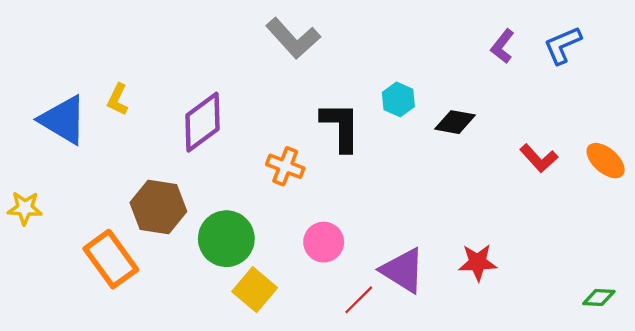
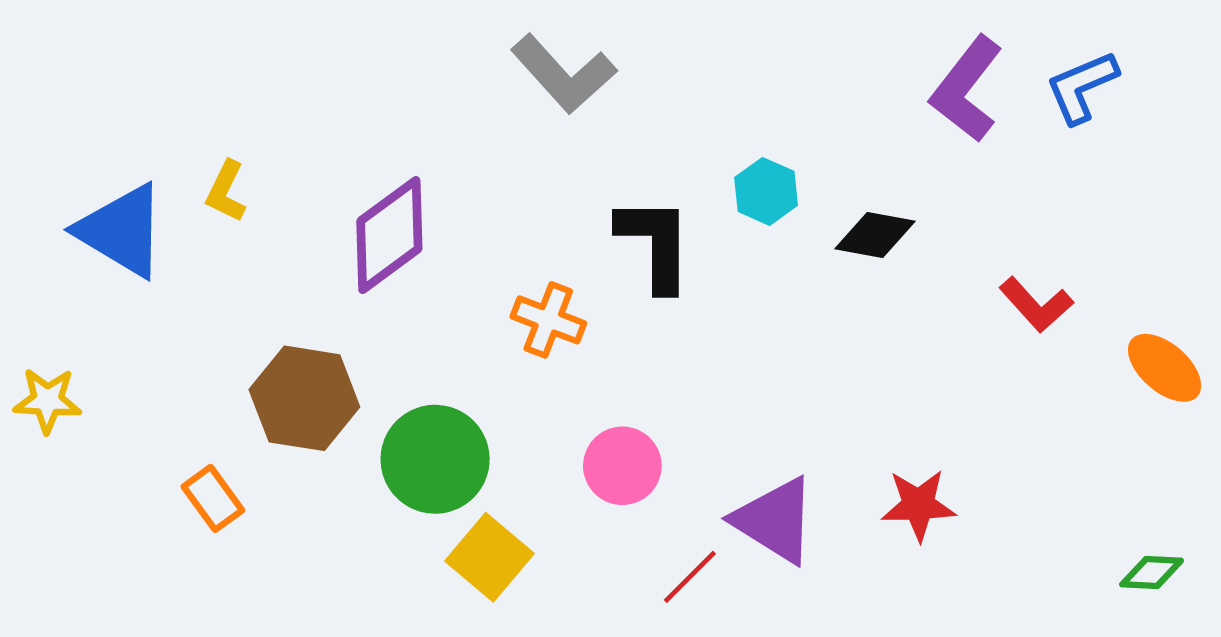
purple L-shape: (503, 46) -> (966, 89), size x1.6
orange ellipse: (606, 161) -> (1165, 368), moved
orange rectangle: (111, 259) -> (213, 498), size x0.6

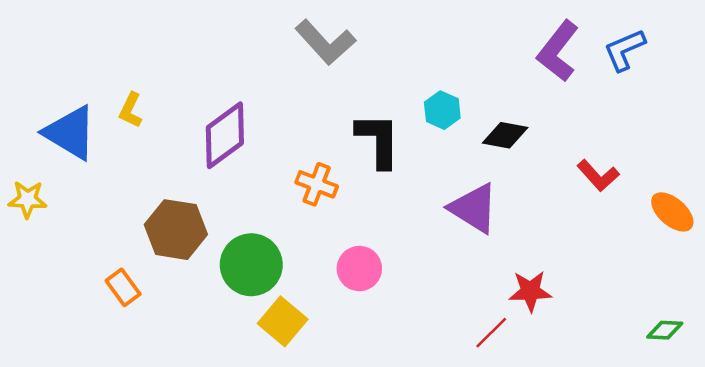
yellow star: (47, 400) -> (28, 199), moved
purple triangle: (775, 520) -> (474, 208), moved
red line: (690, 577) -> (491, 333), moved

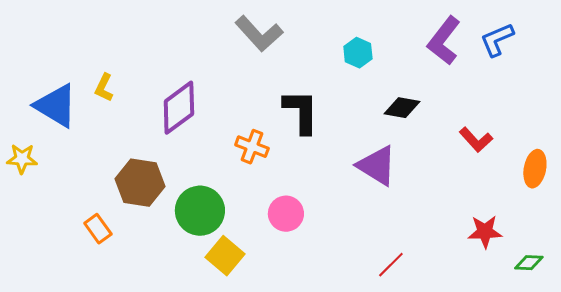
cyan hexagon: (442, 110) -> (358, 53), moved
orange ellipse: (672, 212) -> (535, 169), turned 60
red star: (530, 291) -> (485, 232), moved

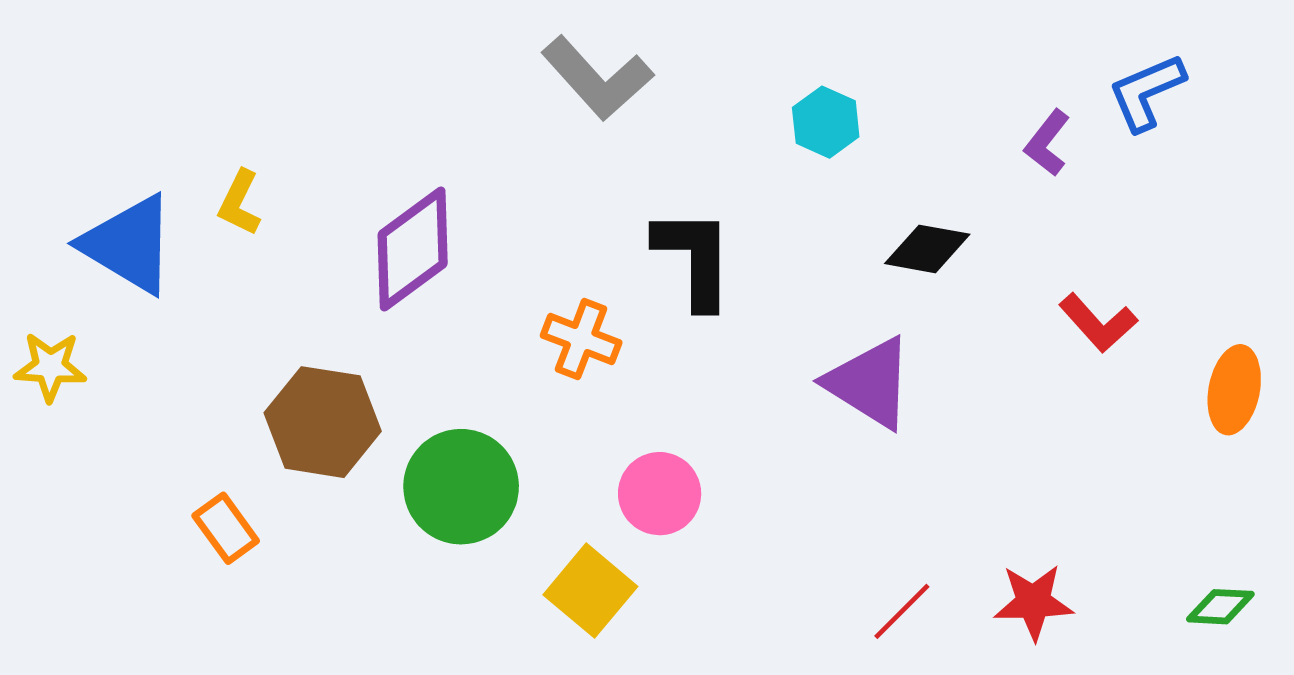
purple L-shape: (444, 41) -> (1047, 143), moved, size x0.6
red star: (485, 232) -> (1033, 602), moved
yellow square: (225, 256) -> (590, 591), moved

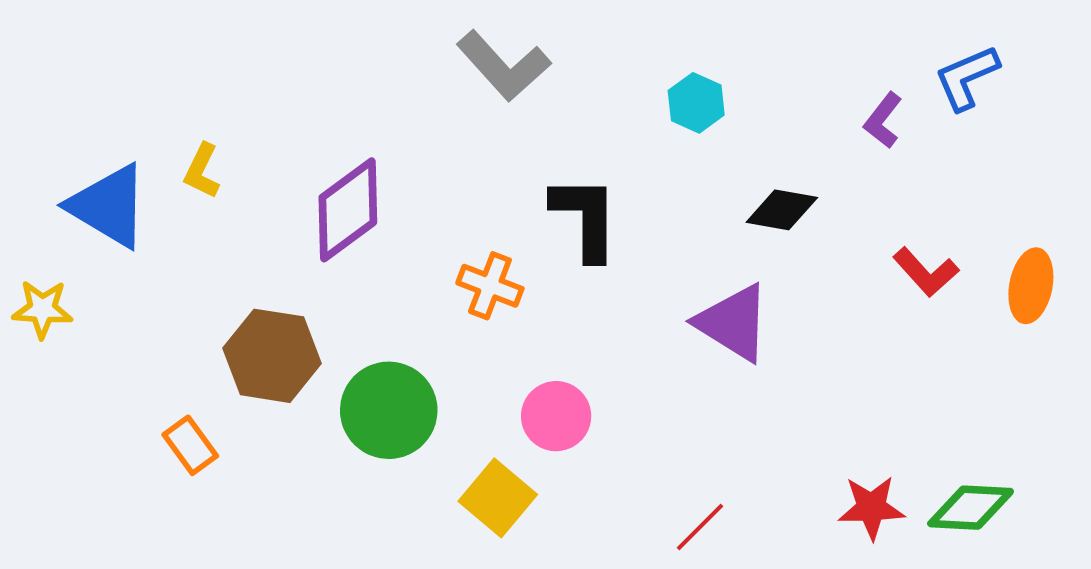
orange ellipse: (1234, 390) -> (1031, 286), moved
green diamond: (1220, 607) -> (971, 508), moved, size x1.5
red line: (902, 611) -> (700, 527), moved

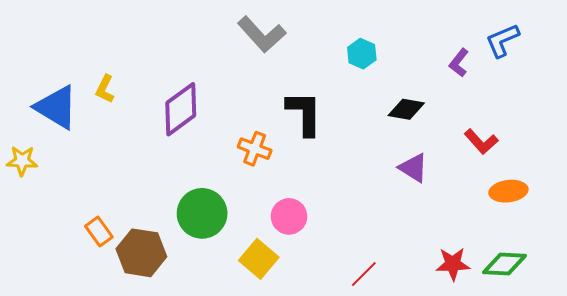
orange ellipse: (1031, 286) -> (508, 191), moved, turned 72
purple triangle: (733, 323) -> (413, 168), moved, size x0.7
brown hexagon: (272, 356) -> (141, 253), moved

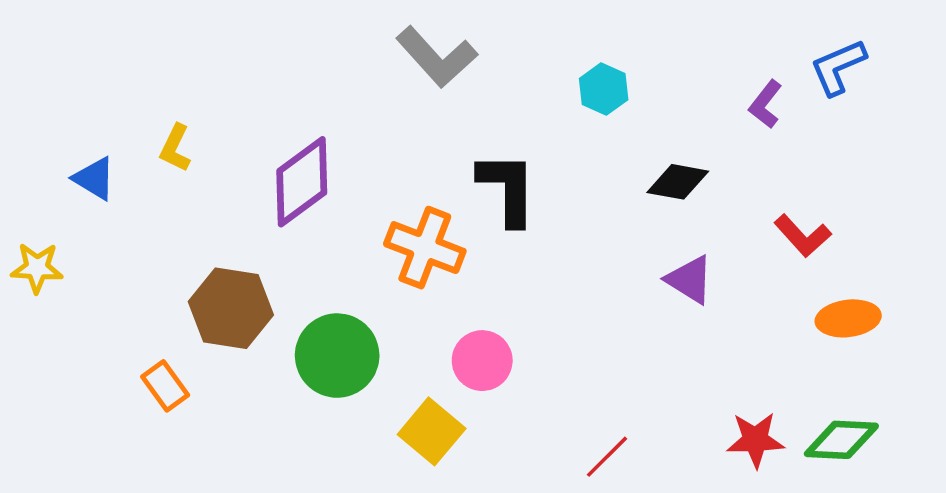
blue triangle: (56, 107) -> (94, 178), size x0.6
orange cross: (255, 149) -> (425, 248), size x1.4
brown hexagon: (141, 253) -> (231, 308), moved

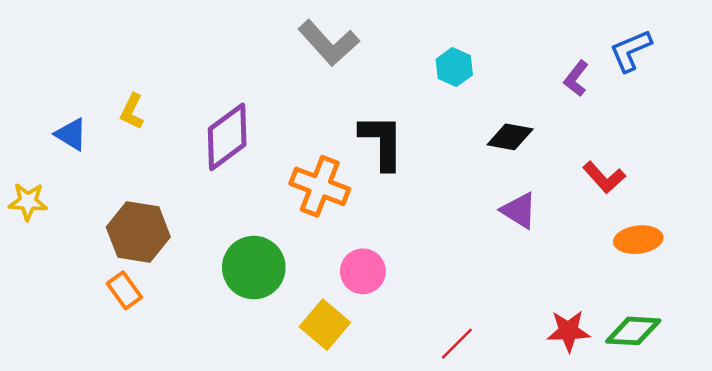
brown hexagon: (231, 308) -> (138, 232), moved

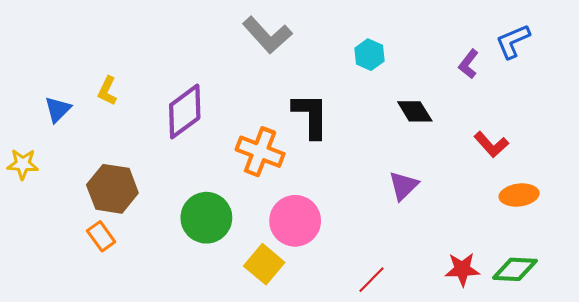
blue triangle: (71, 134) -> (58, 109), turned 44
black diamond: (510, 137) -> (415, 111), turned 48
purple triangle: (519, 210) -> (403, 186), moved, turned 44
pink circle: (363, 271) -> (295, 221), size x1.4

